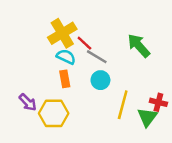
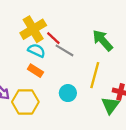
orange rectangle: (65, 79) -> (35, 71), turned -48
cyan circle: (100, 80) -> (68, 93), moved
yellow line: (123, 105) -> (95, 75), moved

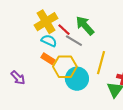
green arrow: (103, 40) -> (85, 26), moved
cyan circle: (68, 93) -> (77, 79), size x1.5
yellow hexagon: (25, 102) -> (65, 67), moved

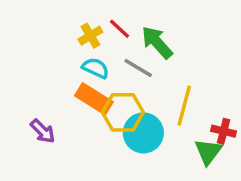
yellow cross: (46, 22) -> (90, 36), size x0.6
red line: (64, 30) -> (119, 29), moved
orange rectangle: (48, 59) -> (94, 99), size x1.5

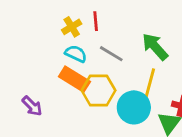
red line: (119, 29) -> (96, 21), turned 42
green arrow: (157, 42) -> (155, 47), moved
cyan circle: (143, 133) -> (134, 107), moved

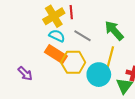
yellow cross: (72, 27) -> (54, 16), size x1.5

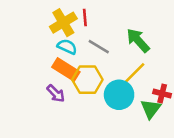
yellow line: (110, 58) -> (133, 75), turned 30
purple arrow: (25, 74) -> (56, 94), moved

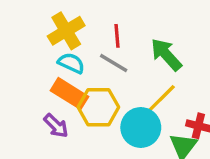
red line: (85, 18) -> (117, 36), moved

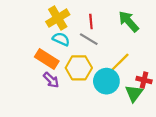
green arrow: (166, 55) -> (129, 21), moved
orange rectangle: (70, 94) -> (47, 59), moved

